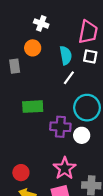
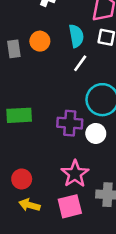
orange circle: (33, 48) -> (40, 41), moved
green rectangle: (33, 107) -> (19, 115), moved

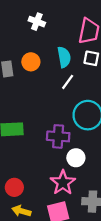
white circle: (96, 133) -> (76, 158), moved

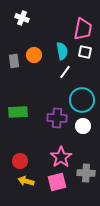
white cross: (37, 22) -> (22, 18), moved
white circle: (76, 158) -> (83, 126), moved

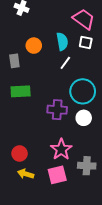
pink trapezoid: (83, 29) -> (84, 19), turned -65
gray rectangle: (14, 61) -> (14, 61), moved
green rectangle: (18, 112) -> (21, 91), moved

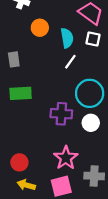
orange circle: (34, 46) -> (40, 28), moved

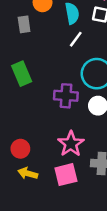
gray rectangle: (14, 59) -> (24, 24), moved
green rectangle: (21, 93) -> (22, 74), turned 70

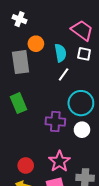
gray rectangle: (24, 24) -> (21, 62), size x1.6
red circle: (20, 149) -> (26, 166), moved

